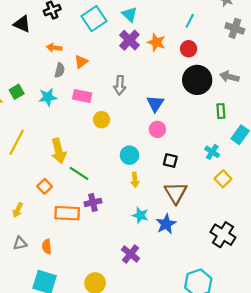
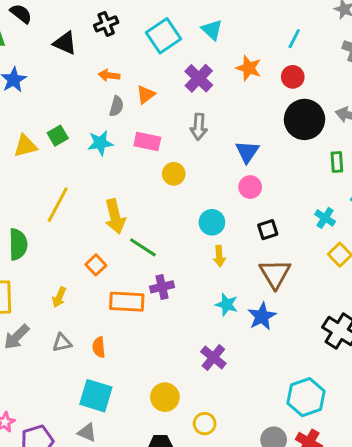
purple cross: (129, 40) -> (199, 78), moved
black square: (170, 161) -> (268, 230), turned -32

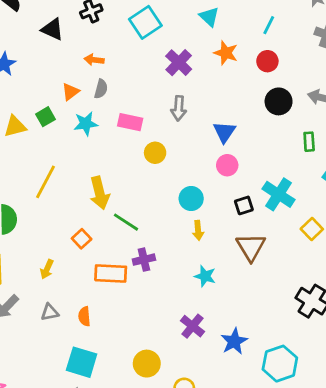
cyan triangle: (212, 30) -> (209, 17), moved
orange triangle: (146, 94) -> (70, 92), moved
black circle: (304, 119) -> (279, 101), size x0.7
cyan cross: (325, 218) -> (279, 194), moved, size x1.6
blue star: (262, 316) -> (234, 341), moved

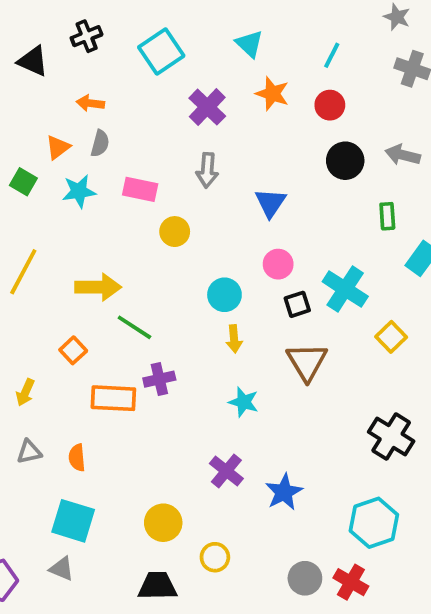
green square: (45, 117) -> (23, 182), turned -30
pink circle: (227, 165) -> (278, 264), moved
yellow arrow: (100, 193) -> (98, 287), turned -76
cyan hexagon: (280, 364) -> (374, 523), moved

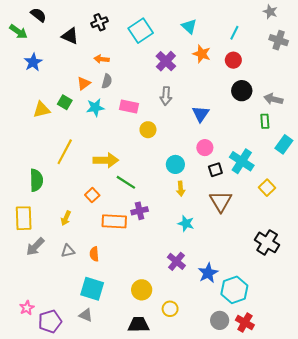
gray arrow: (403, 155) -> (273, 99), moved
cyan hexagon: (374, 523) -> (234, 290), moved

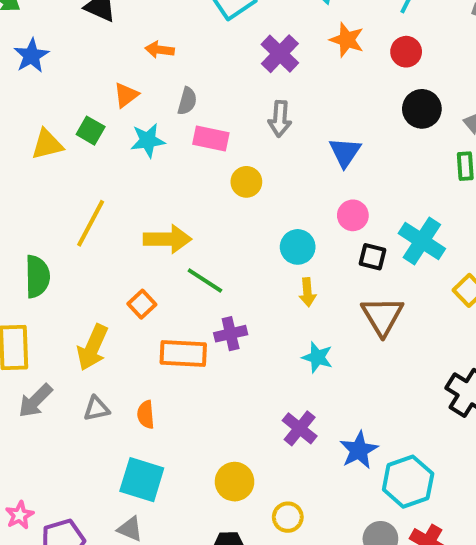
gray semicircle: (107, 81) -> (187, 101), moved
black square: (215, 170) -> (373, 257), turned 32
yellow arrow: (66, 218) -> (93, 347), size x1.6

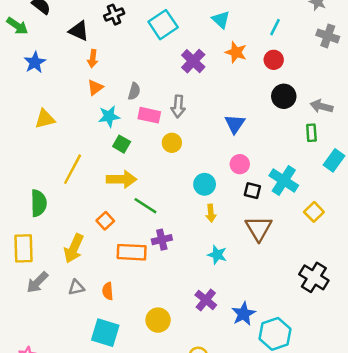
orange arrow: (160, 50) -> (93, 59), moved, turned -90
gray arrow: (280, 119) -> (178, 106), moved
green square: (91, 131) -> (122, 144), moved
yellow circle: (235, 482) -> (158, 320), moved

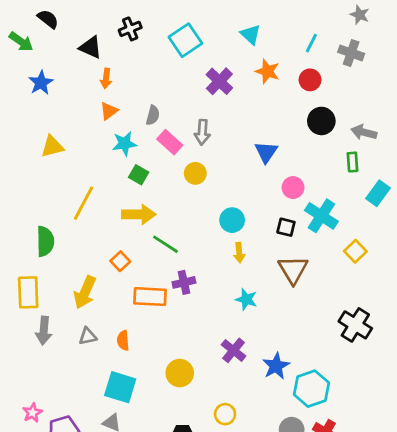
gray cross: (328, 36) -> (351, 53), moved
pink rectangle: (149, 115) -> (170, 142), turned 30
pink circle: (240, 164) -> (293, 188), moved
gray arrow: (37, 282) -> (44, 331), turned -40

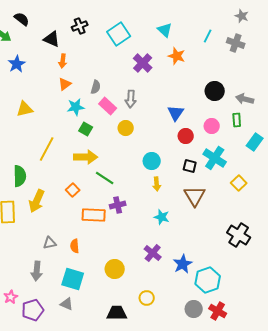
red circle: (310, 80) -> (186, 136), moved
pink circle: (293, 188) -> (212, 126), moved
yellow arrow: (85, 292) -> (37, 201), moved
gray arrow: (44, 331) -> (37, 271), moved

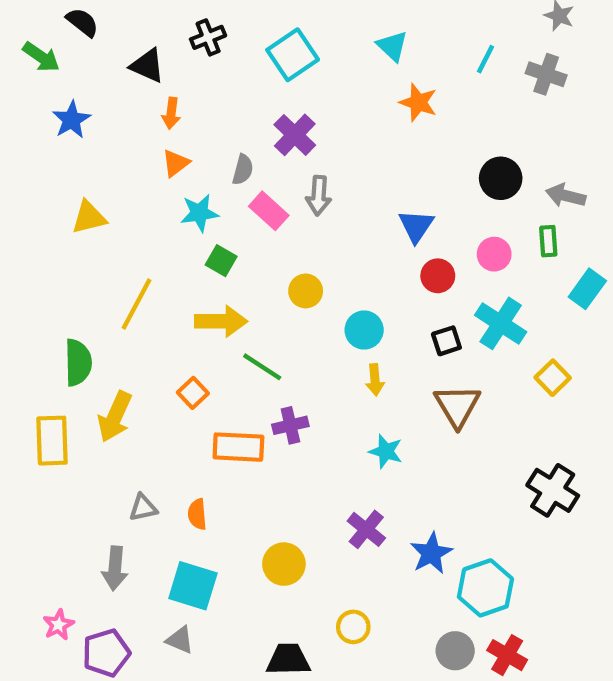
purple cross: (143, 63) -> (295, 135), moved
yellow circle: (126, 128) -> (306, 291), moved
black square: (190, 166) -> (446, 341), turned -32

